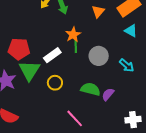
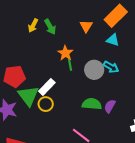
cyan triangle: (131, 31) -> (113, 40), moved
white rectangle: (52, 55) -> (47, 87), moved
cyan arrow: (127, 65) -> (111, 67), moved
yellow circle: (55, 83) -> (46, 104), moved

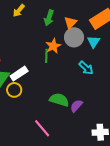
green arrow: (50, 27) -> (49, 18), moved, turned 35
cyan triangle: (113, 40) -> (94, 42), turned 32
orange star: (65, 53) -> (53, 46), moved
gray circle: (94, 70) -> (74, 37), moved

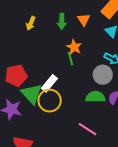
gray circle: (74, 37) -> (103, 75), moved
yellow circle: (14, 90) -> (50, 101), size x1.5

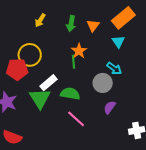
green triangle: (32, 94) -> (40, 98), moved
green semicircle: (95, 97) -> (70, 94), moved
yellow circle: (50, 101) -> (30, 55), moved
pink line: (87, 129) -> (76, 119), moved

